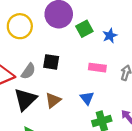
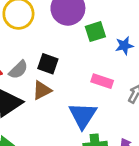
blue triangle: (87, 98) -> (83, 115), size x1.6
brown triangle: (53, 100) -> (42, 90), moved

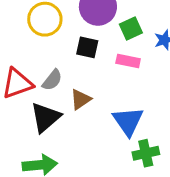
black square: (48, 64) -> (87, 47), moved
pink rectangle: (102, 81) -> (128, 61), moved

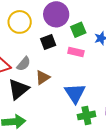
black square: (87, 47) -> (48, 42), turned -35

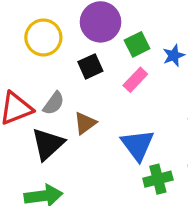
pink rectangle: (76, 52) -> (135, 80), turned -56

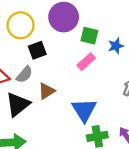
green square: (137, 44) -> (89, 36), turned 36
black square: (90, 66) -> (37, 50), moved

